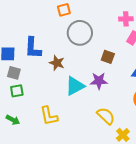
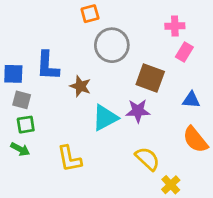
brown square: (108, 57) -> (150, 78), size x1.5
green arrow: (13, 120) -> (20, 149), moved

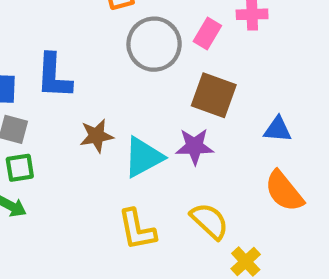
pink rectangle: (184, 52) -> (207, 33), moved
brown star: (80, 86) -> (97, 136), moved, turned -30
yellow L-shape: (69, 159) -> (137, 230), moved

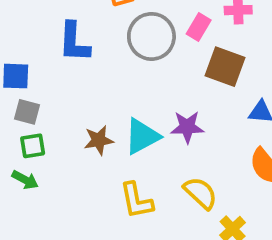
blue L-shape: (54, 76) -> (74, 42), moved
brown square: (214, 95) -> (225, 67), moved
brown star: (97, 136) -> (99, 140), moved

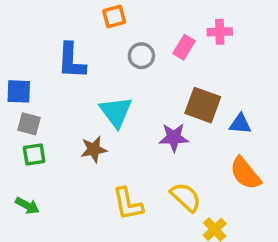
gray circle: (151, 36) -> (141, 56), size x0.6
brown square: (225, 67) -> (203, 105), moved
cyan triangle: (142, 136) -> (116, 112), moved, turned -39
green arrow: (25, 180) -> (27, 206), moved

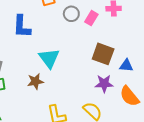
gray circle: (141, 56) -> (71, 14), moved
purple star: (174, 137) -> (104, 84), moved

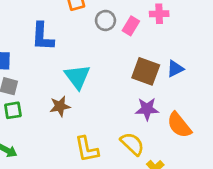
blue triangle: (126, 66) -> (175, 69), moved, turned -32

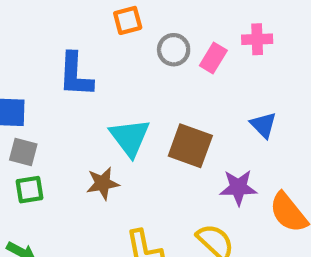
blue triangle: (175, 69) -> (263, 125), moved, turned -48
brown square: (146, 71) -> (190, 146), moved

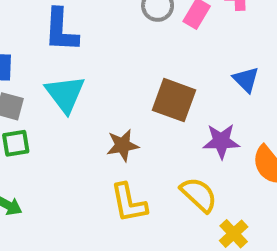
cyan triangle: (130, 137) -> (65, 94), moved
brown star: (103, 183) -> (123, 145), moved

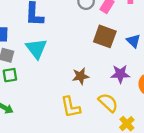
brown square: (174, 100) -> (105, 36), moved
brown star: (123, 145) -> (81, 76), moved

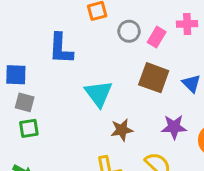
cyan triangle: (36, 49) -> (99, 94), moved

